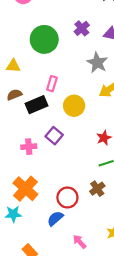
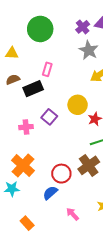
purple cross: (82, 28) -> (83, 27), moved
yellow circle: (74, 106) -> (78, 105), moved
brown cross: (97, 189) -> (89, 165), size x1.5

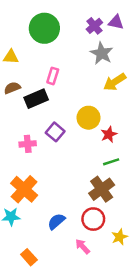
red circle: (61, 174) -> (93, 219), moved

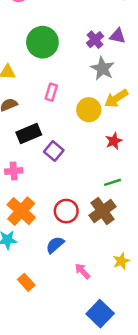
black rectangle: (36, 99) -> (29, 133), moved
yellow circle: (89, 118) -> (89, 110), moved
red star: (109, 134) -> (114, 141), moved
pink cross: (28, 144) -> (14, 171), moved
red circle: (93, 219) -> (66, 211), moved

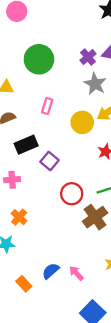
orange cross: (21, 211) -> (19, 217), size x0.6
red circle: (66, 211) -> (72, 194), moved
blue semicircle: (55, 245) -> (51, 271), moved

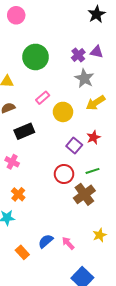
pink rectangle: (47, 106) -> (43, 98), turned 32
yellow circle: (82, 122) -> (63, 112), moved
purple square: (49, 161) -> (74, 146), moved
pink cross: (12, 180) -> (12, 162), turned 32

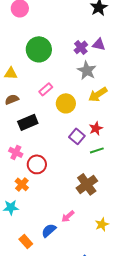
green line: (92, 171) -> (97, 150), moved
red circle: (64, 174) -> (37, 164), moved
pink arrow: (68, 243) -> (68, 216), moved, turned -88

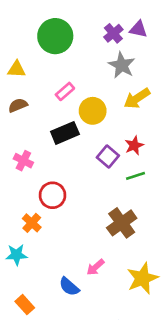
black rectangle: (28, 122) -> (65, 133), moved
pink cross: (16, 152) -> (23, 161), moved
yellow star: (102, 224) -> (142, 278), size x1.6
blue semicircle: (49, 230) -> (69, 287), turned -98
orange rectangle: (26, 241) -> (25, 305), moved

